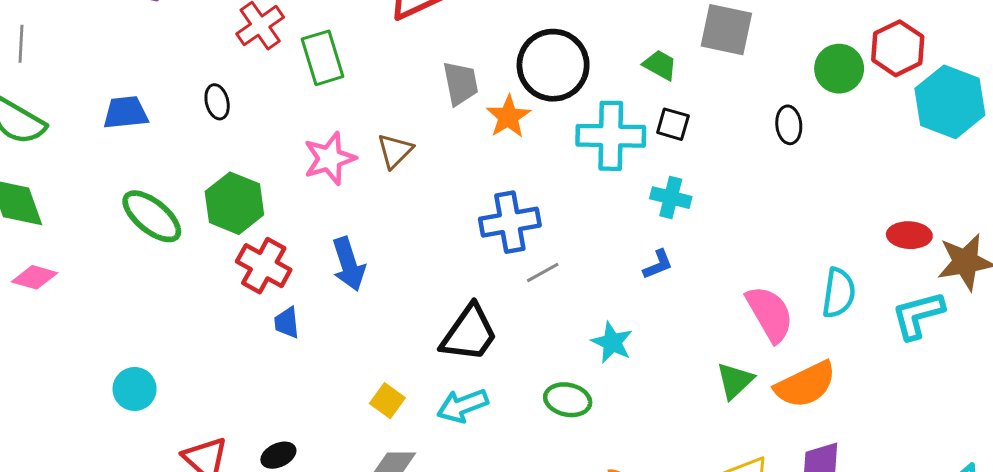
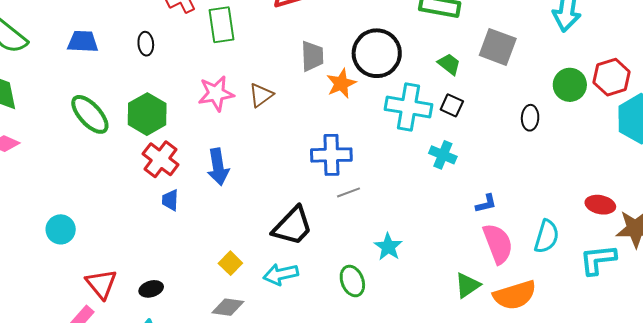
blue L-shape: (658, 264) -> (486, 203), moved
green ellipse: (568, 400) -> (352, 281), turned 48

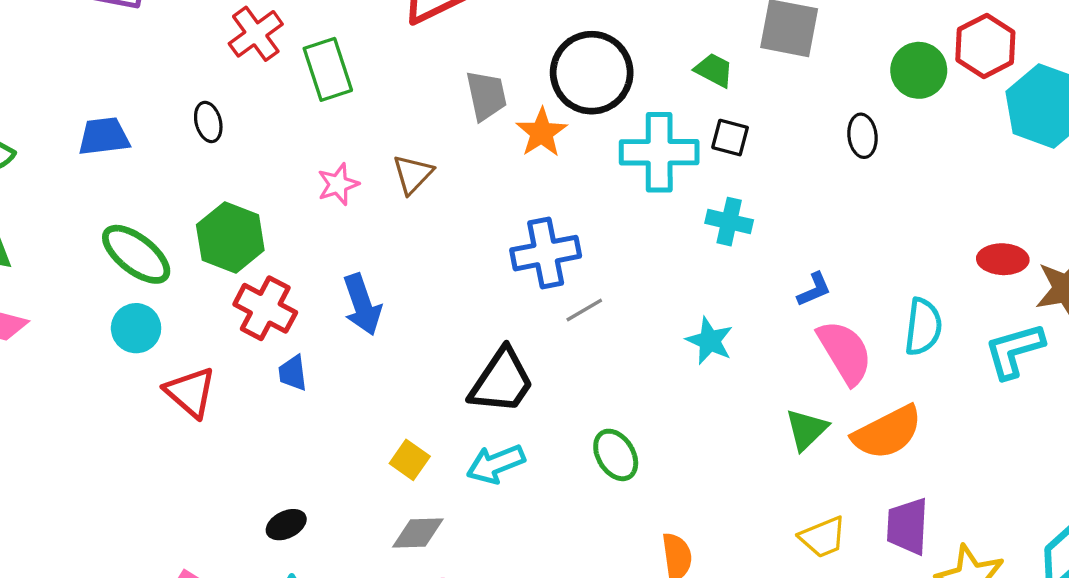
pink star: (216, 93) -> (338, 184), size x0.7
cyan circle: (61, 229) -> (136, 328), moved
cyan star: (388, 247) -> (710, 341), moved
red triangle: (101, 284) -> (190, 392), moved

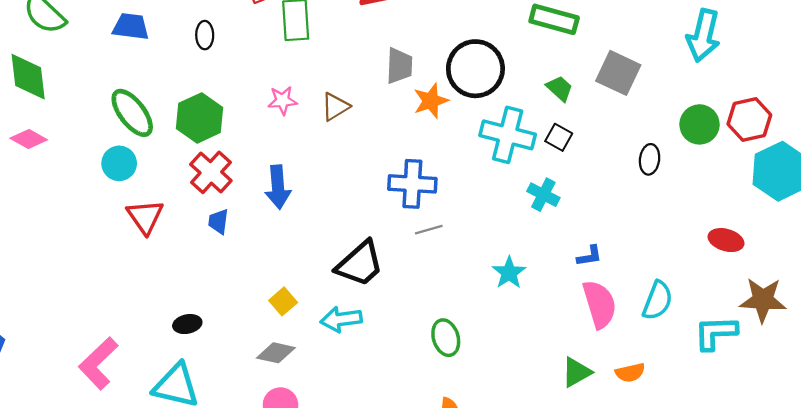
red ellipse: (1003, 259) -> (726, 240), moved
green triangle: (806, 430) -> (576, 372), moved
orange semicircle: (887, 432) -> (630, 373), moved, size x0.6
green ellipse: (616, 455) -> (446, 338), moved

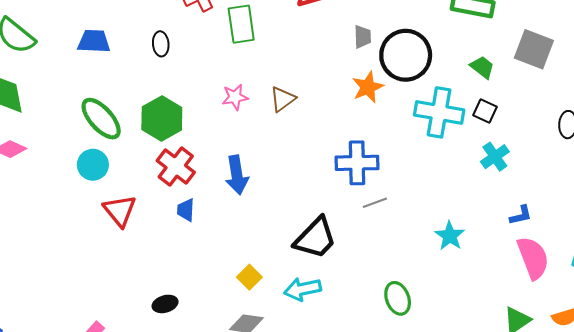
gray trapezoid: (399, 66) -> (363, 37), moved, size x0.7
cyan cross: (543, 195) -> (495, 157), moved, turned 32

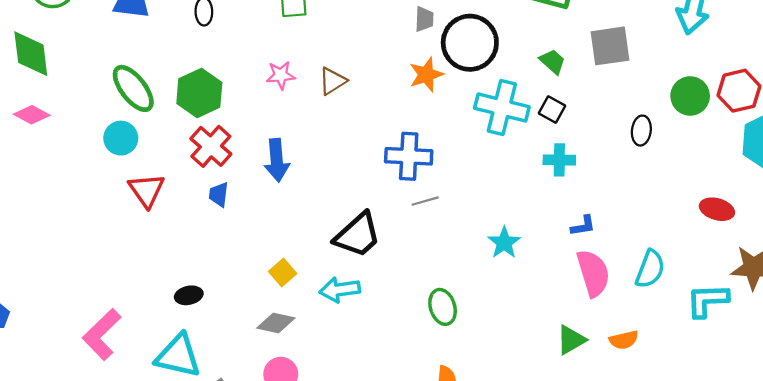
gray square: (534, 49) -> (610, 46), turned -33
cyan cross: (495, 157) -> (559, 160), turned 32

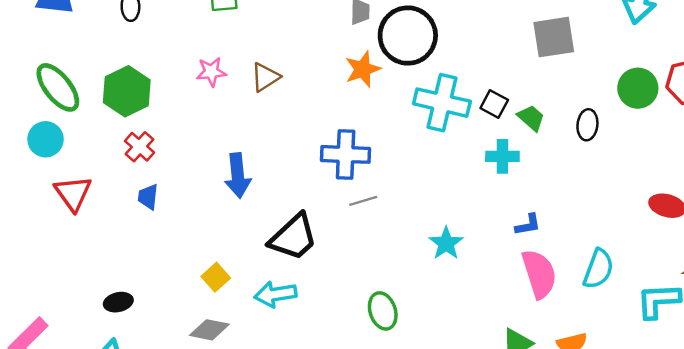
green trapezoid: (552, 62) -> (531, 118), moved
red cross: (211, 146) -> (140, 147), size x0.7
blue arrow: (277, 160) -> (238, 176), moved

